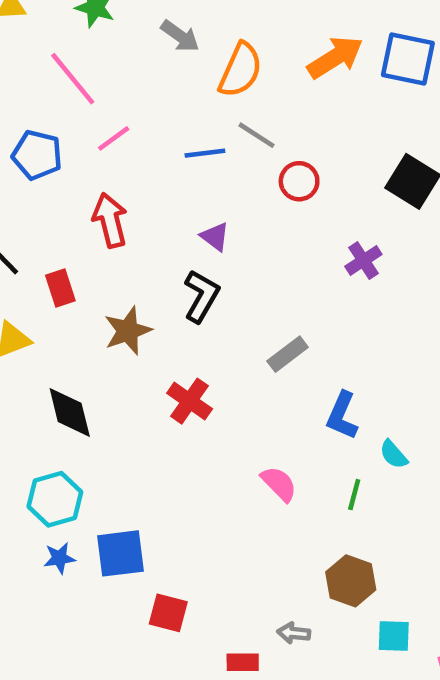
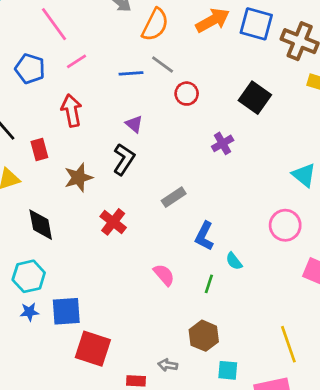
red square: (168, 613) -> (93, 349), size x1.5

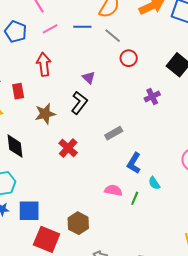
blue line: (131, 73) -> (82, 27), moved
pink semicircle: (164, 275) -> (113, 190), moved, turned -42
brown hexagon: (204, 336) -> (78, 223), moved

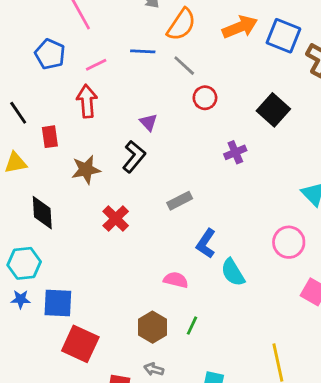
pink line: (50, 29) -> (96, 65), moved
cyan semicircle: (154, 183) -> (233, 272), size x1.5
green line: (135, 198) -> (192, 326), moved
brown hexagon: (78, 223) -> (153, 327), moved

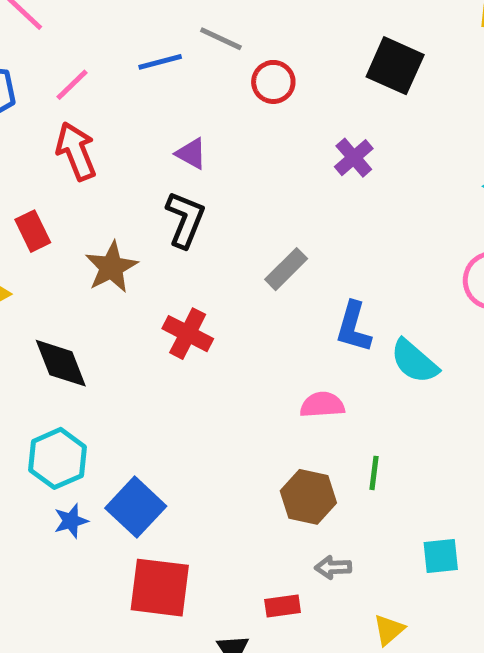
blue line: (143, 51) -> (160, 62), moved
blue square: (58, 303) -> (136, 507), turned -32
red square: (80, 344) -> (160, 588), moved

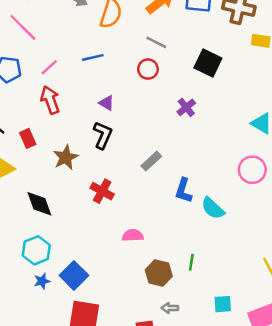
gray line: (221, 39) -> (156, 42), moved
pink semicircle: (322, 405) -> (133, 235), moved

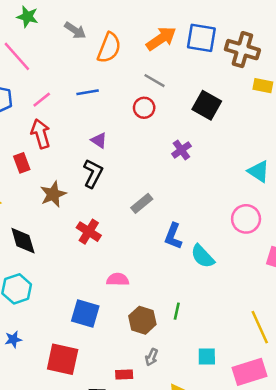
red rectangle: (28, 138) -> (22, 163), moved
blue square: (74, 275) -> (85, 313), moved, turned -32
blue star: (42, 281) -> (13, 339), moved
gray arrow: (170, 308) -> (152, 357), turned -70

